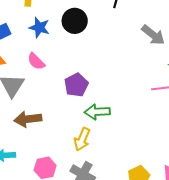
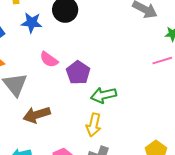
pink semicircle: (36, 61) -> (49, 59), moved

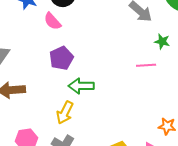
pink semicircle: (49, 59) -> (52, 21), moved

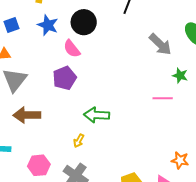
purple pentagon: (61, 58) -> (65, 78), moved
yellow arrow: (65, 113) -> (79, 141), size x0.6

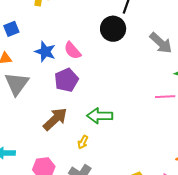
black circle: (84, 22) -> (113, 29), moved
blue star: (48, 25) -> (45, 52), moved
brown arrow: (27, 115) -> (55, 119), moved, turned 140

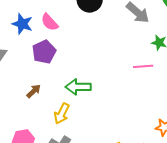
brown arrow: (55, 119) -> (34, 91), size x0.6
yellow arrow: (83, 142) -> (62, 114), size x1.5

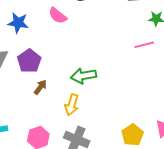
pink semicircle: (50, 22) -> (58, 16), moved
purple pentagon: (44, 52) -> (29, 61), moved

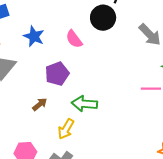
purple pentagon: (29, 61) -> (57, 74), moved

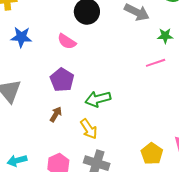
blue star: (34, 36) -> (21, 37), moved
yellow arrow: (66, 129) -> (89, 129), turned -45

